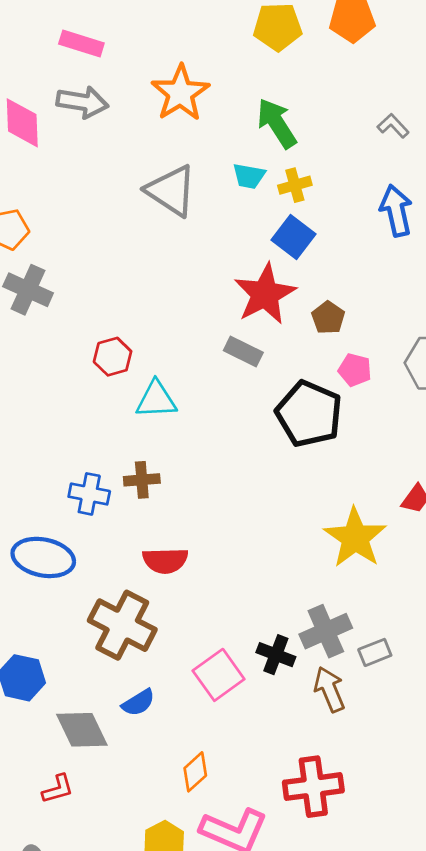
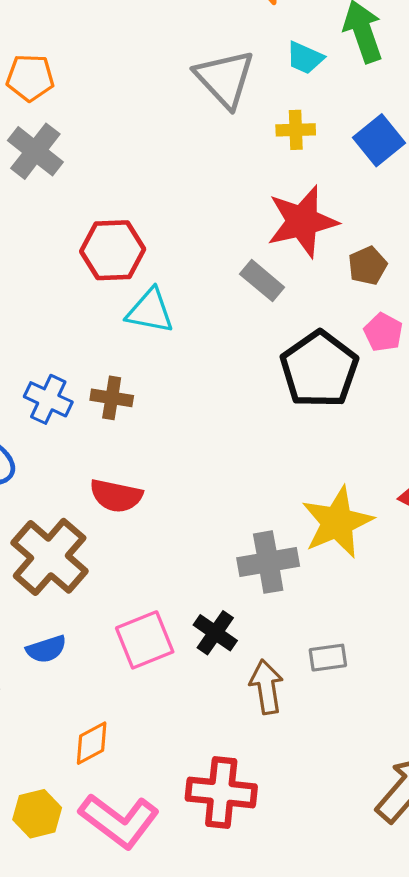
cyan trapezoid: (249, 176) -> (305, 58), moved
yellow cross: (295, 185) -> (296, 130), moved
blue square: (293, 237) -> (379, 140), moved
red hexagon: (113, 357) -> (113, 250), size x1.4
gray cross: (326, 631) -> (268, 562), moved

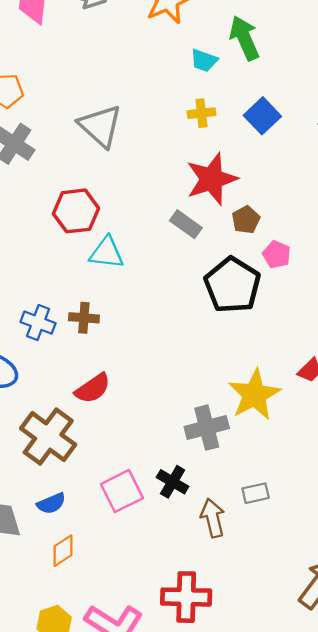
gray triangle: (225, 79) -> (100, 126), moved
brown pentagon: (367, 266) -> (246, 220), moved
red semicircle: (116, 496) -> (93, 388), turned -42
orange diamond: (92, 743) -> (63, 551), moved

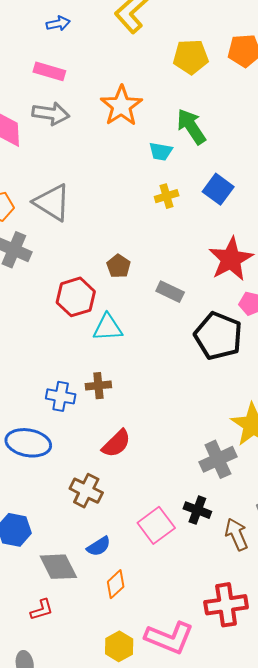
gray triangle: (100, 126) -> (52, 202), moved
red star: (212, 179) -> (231, 259), moved
brown pentagon: (246, 220) -> (119, 266), moved
brown cross: (48, 437) -> (86, 491), size x0.7

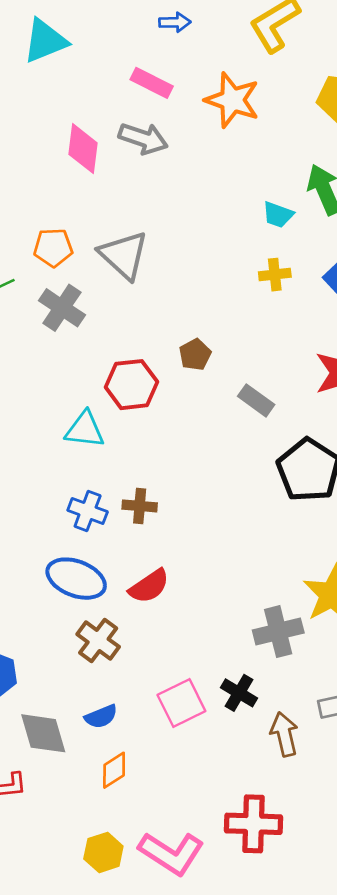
orange star: (121, 106) -> (232, 100), moved, turned -30
cyan triangle: (108, 327) -> (85, 430), moved
blue ellipse: (28, 443) -> (76, 579), moved

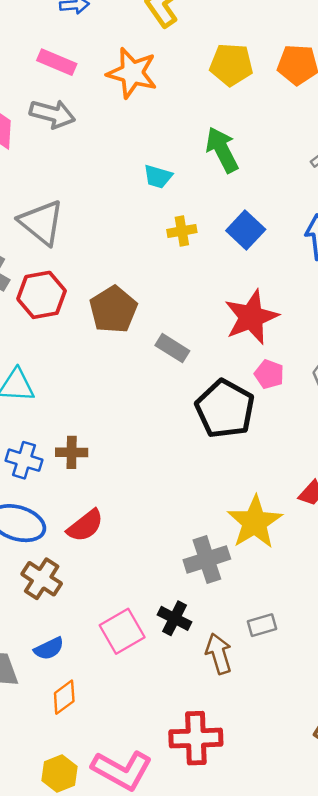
cyan trapezoid: (278, 215) -> (158, 177), moved
brown pentagon: (195, 355) -> (113, 310), size x1.6
red hexagon: (131, 385) -> (42, 295), moved

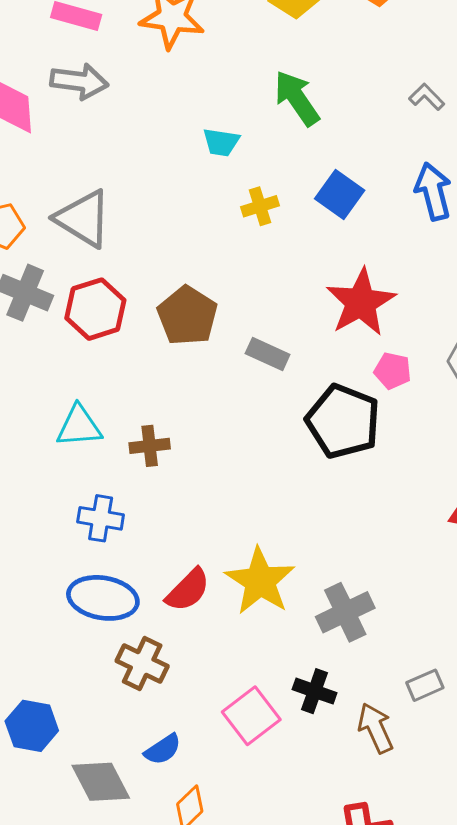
brown cross: (72, 452) -> (150, 446), moved
yellow star: (255, 522) -> (260, 581), moved

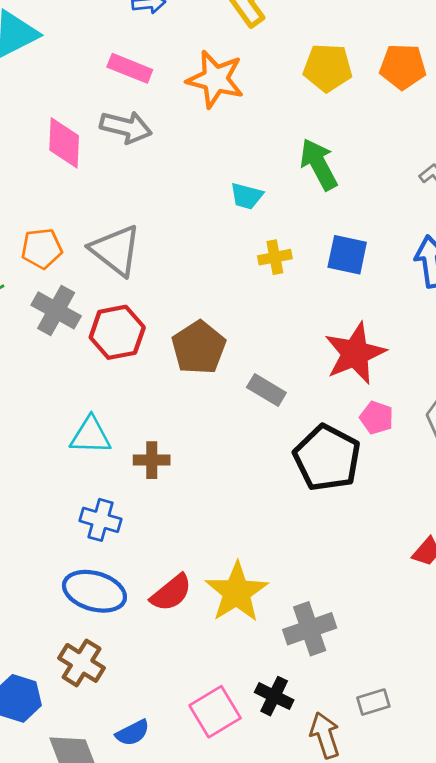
blue square: (340, 195) -> (347, 255), turned -30
brown cross: (142, 664) -> (82, 663), moved

